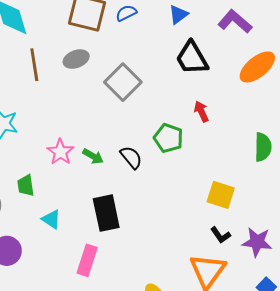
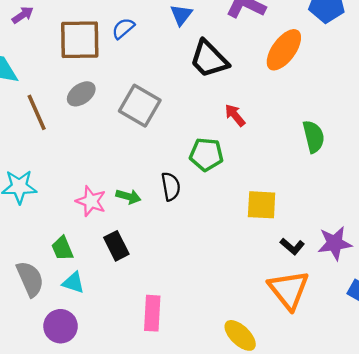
black semicircle: (131, 157) -> (171, 186), turned 45
yellow square: (221, 195) -> (262, 205), moved
black rectangle: (106, 213) -> (116, 246), moved, size x0.7
cyan triangle: (51, 219) -> (73, 283), moved

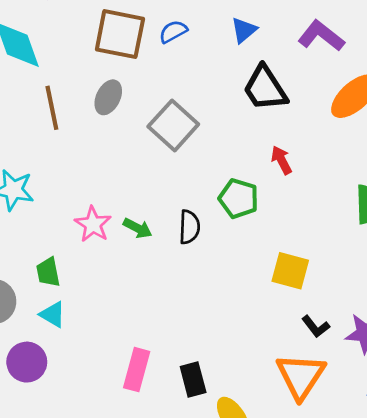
gray ellipse: (81, 94) -> (108, 97), turned -40
black rectangle: (116, 246) -> (193, 380), moved

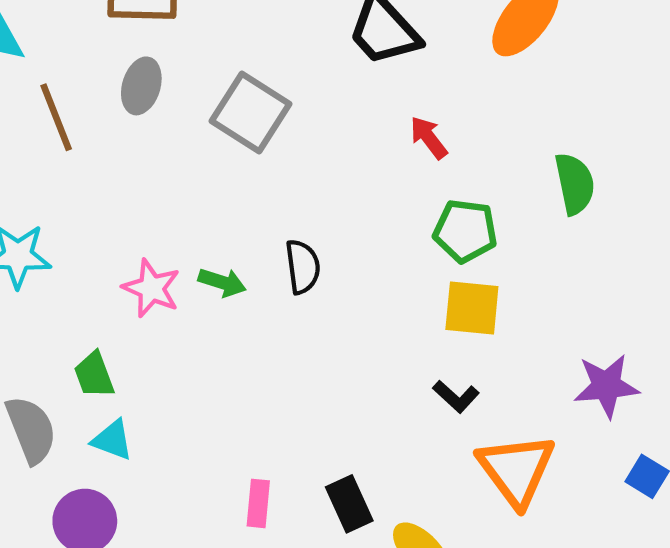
green pentagon: (239, 198) -> (465, 231), moved
black L-shape: (316, 327) -> (456, 396), moved
pink rectangle: (137, 370) -> (258, 503), size x0.7

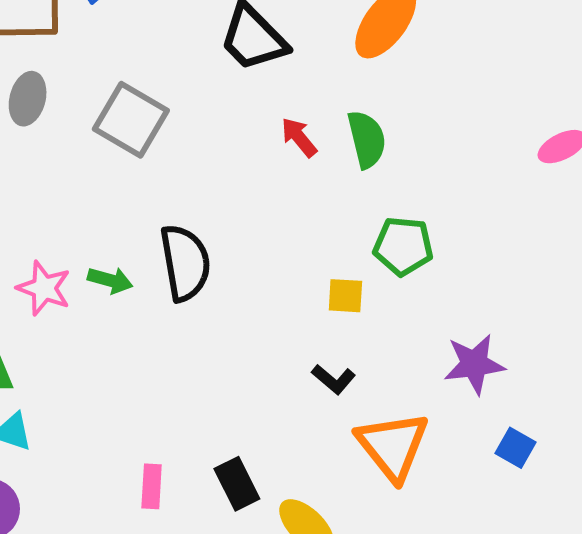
green semicircle: (575, 184) -> (367, 139), moved
green pentagon: (465, 231) -> (403, 246), moved
black semicircle: (303, 267) -> (185, 263), size x1.5
yellow square: (472, 308) -> (345, 296), size x0.7

